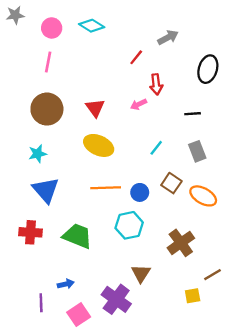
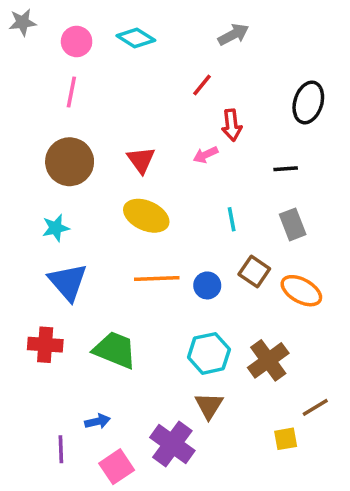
gray arrow: (168, 37) -> (233, 35), moved
cyan line: (156, 148) -> (232, 219), turned -49
cyan hexagon: (129, 225) -> (209, 353), moved

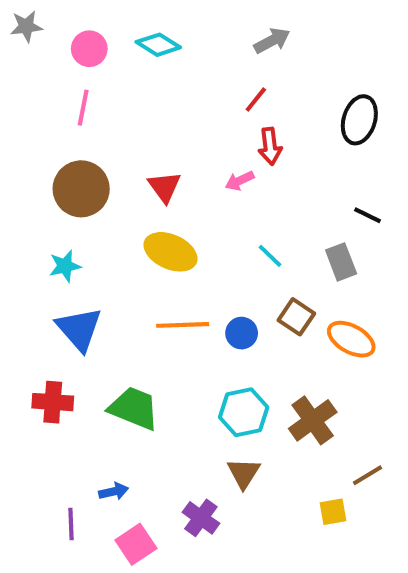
red line: (202, 85) -> (256, 100), moved
black line: (286, 169) -> (367, 215), moved, turned 30
cyan line: (232, 219) -> (270, 256), turned -35
purple cross: (172, 444) -> (201, 518), size x0.7

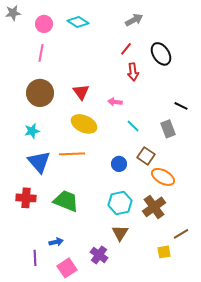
black ellipse: (359, 120) -> (161, 54), moved, turned -50
pink arrow: (240, 181) -> (115, 102), moved, turned 32
orange line: (183, 325) -> (72, 154), moved
orange ellipse: (351, 339) -> (163, 177), moved

